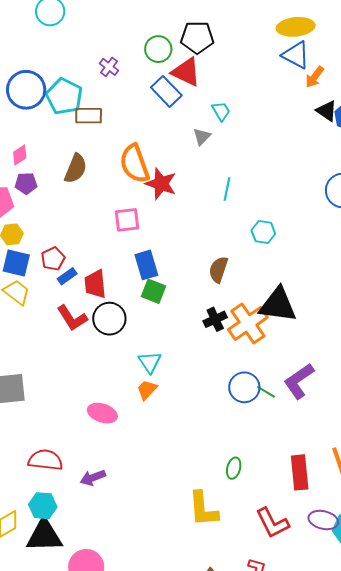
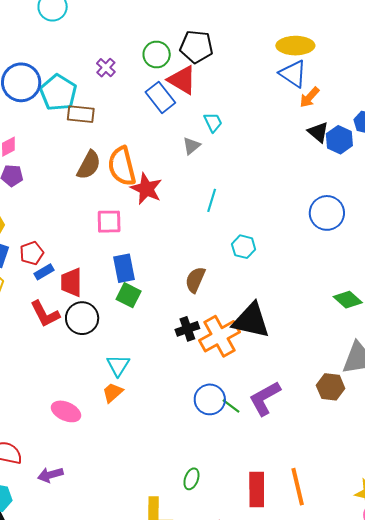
brown semicircle: (76, 169) -> (89, 165), moved

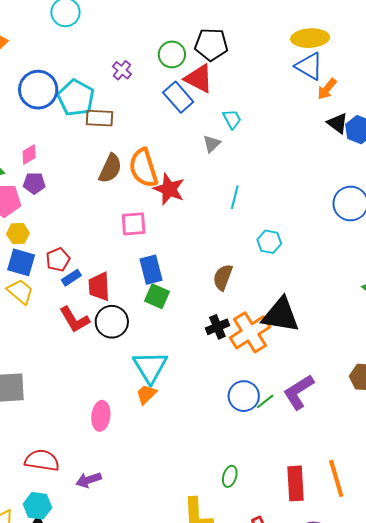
cyan triangle: (118, 365) -> (150, 367), size x1.5
green line: (231, 406) -> (265, 401), turned -72
pink ellipse: (66, 411) -> (101, 416), turned 76

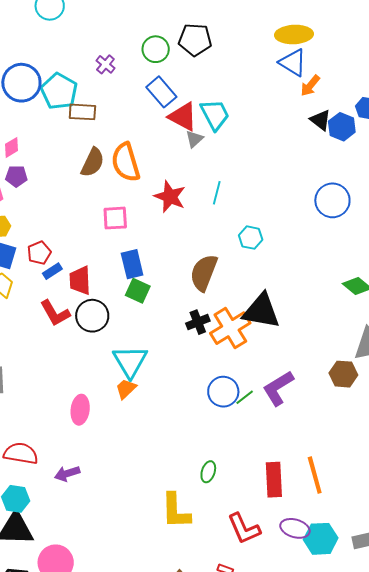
red triangle: (199, 79) -> (183, 117), moved
cyan trapezoid: (232, 119) -> (215, 115), size x1.6
red star: (169, 189) -> (170, 197), moved
brown semicircle: (223, 277) -> (204, 273), size x1.4

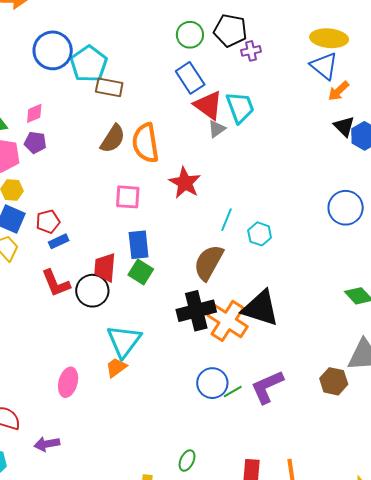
purple cross: (105, 64) -> (251, 51), moved, turned 30
cyan line: (217, 193) -> (226, 220), moved
red trapezoid: (80, 280) -> (105, 268), moved
black cross: (198, 322) -> (196, 311), size x1.6
orange cross: (230, 328) -> (228, 321), turned -33

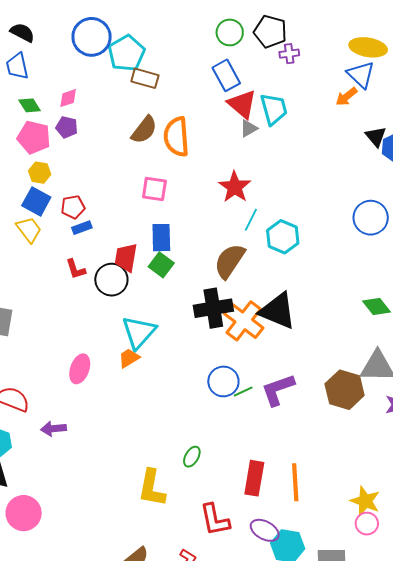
orange arrow: (338, 91) -> (346, 97), moved
red star: (185, 183) -> (235, 187), moved
cyan hexagon: (260, 234) -> (283, 237), size x1.4
red L-shape: (56, 283) -> (76, 269), size x0.7
brown hexagon: (334, 381) -> (345, 390), size x1.4

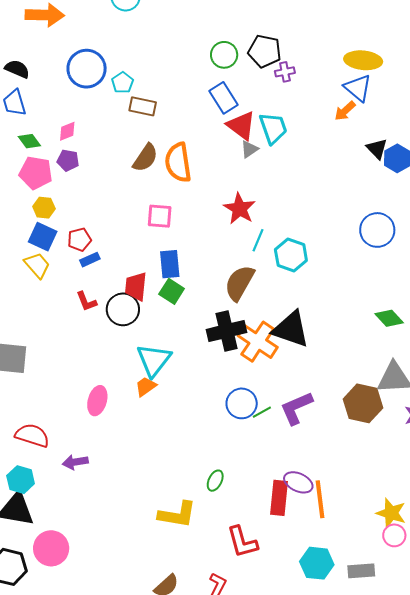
cyan pentagon: (126, 53) -> (122, 83), size x0.6
yellow L-shape: (152, 488) -> (177, 515), turned -87
purple ellipse: (265, 530) -> (298, 482), moved

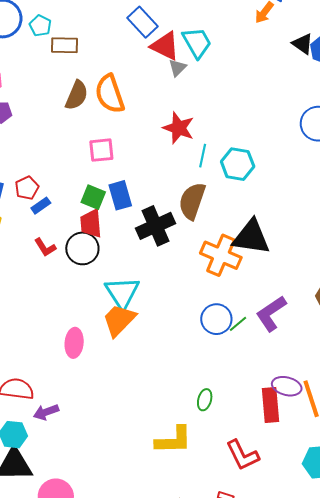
green square: (172, 291) -> (93, 197), moved
black cross: (226, 331) -> (156, 226), moved
orange trapezoid: (146, 387) -> (119, 320), size x1.6
purple arrow: (75, 462) -> (46, 412), moved

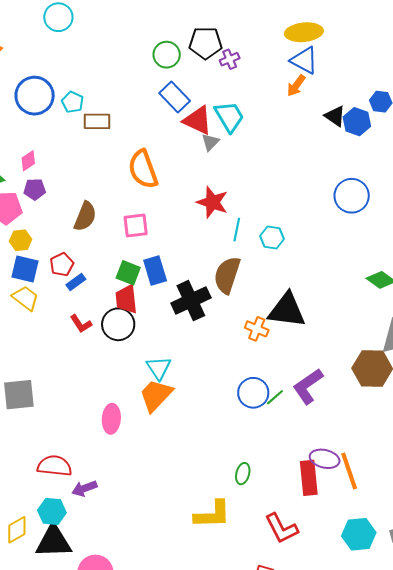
brown semicircle: (77, 95) -> (85, 216), moved
cyan hexagon: (238, 164) -> (272, 237), size x0.7
orange cross: (221, 255) -> (257, 329), size x0.6
cyan triangle: (122, 293) -> (159, 368), size x0.7

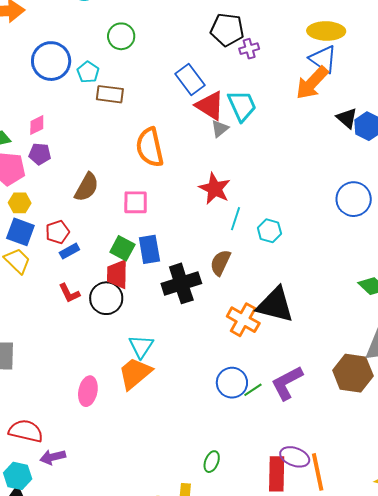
green circle: (167, 55) -> (121, 36), moved
orange arrow: (296, 86) -> (312, 83), size x1.6
brown semicircle: (227, 275) -> (220, 263), size x0.7
orange cross: (257, 329) -> (243, 320), size x1.4

